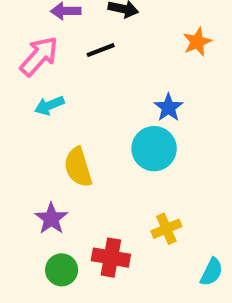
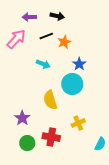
orange star: (197, 42) -> (64, 42), moved
cyan arrow: (49, 105) -> (43, 64), moved, turned -136
yellow semicircle: (78, 167) -> (50, 100), moved

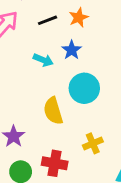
orange star: (64, 42) -> (79, 18), moved
blue star: (79, 64) -> (72, 50), moved

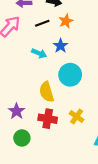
yellow cross: (93, 143) -> (77, 117), turned -32
red cross: (55, 163) -> (48, 119), moved

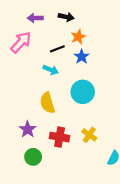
black line: (42, 23) -> (57, 49), moved
blue star: (61, 46) -> (82, 57), moved
yellow semicircle: (47, 92) -> (47, 103), moved

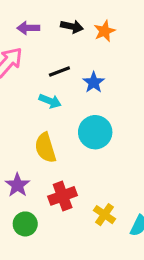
orange star: (78, 37) -> (105, 31), moved
yellow cross: (89, 135) -> (105, 215), moved
red cross: (60, 137) -> (63, 196), turned -30

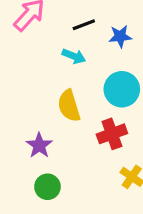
blue star: (94, 82) -> (120, 36), turned 30
red cross: (63, 196) -> (112, 134), moved

